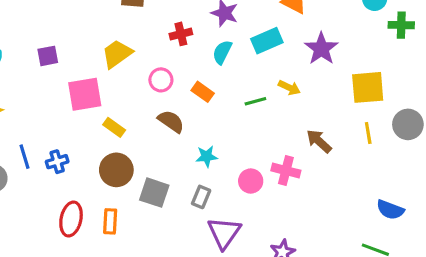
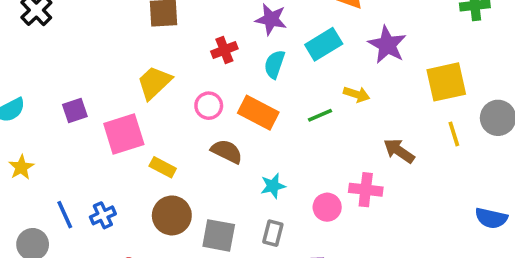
purple square: (48, 56) -> (75, 110), moved
orange rectangle: (203, 92) -> (258, 113), size x1.5

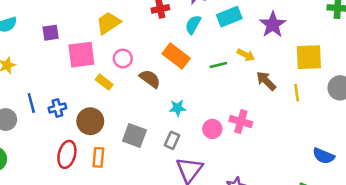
pink circle: (209, 106) -> (123, 58), moved
yellow line: (454, 134) -> (297, 93), moved
brown arrow: (399, 151) -> (266, 81), moved
brown circle: (172, 215) -> (90, 121), moved

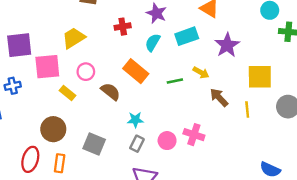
purple square: (51, 33) -> (19, 45), size x1.6
blue cross: (57, 108) -> (13, 86), moved
gray rectangle: (172, 140) -> (137, 144), moved

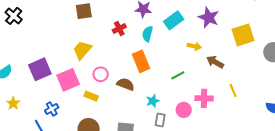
orange rectangle: (136, 71) -> (141, 61), turned 45
green line: (175, 81) -> (178, 75), moved
blue cross: (13, 86) -> (52, 109), moved
yellow line: (247, 110) -> (233, 90), moved

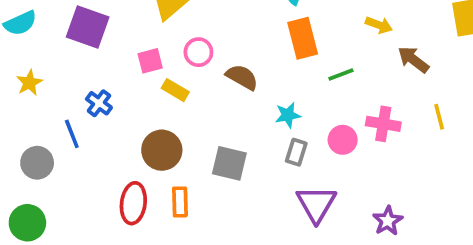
orange rectangle: (141, 61) -> (303, 38), moved
purple square: (40, 69) -> (88, 27), turned 35
pink square: (68, 80) -> (150, 61), moved, size x0.6
blue cross: (52, 109) -> (99, 103), turned -32

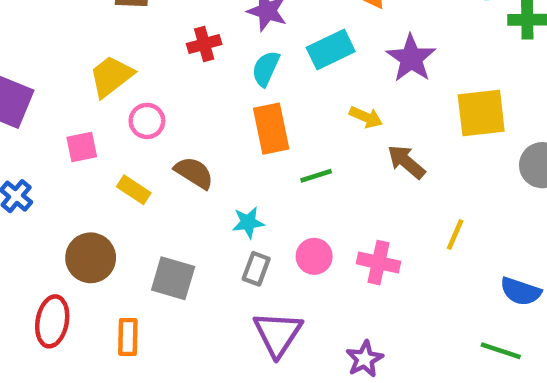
pink circle: (198, 52) -> (147, 121), moved
yellow rectangle: (175, 90) -> (134, 190), moved
yellow line: (439, 117) -> (455, 234), moved, turned 35
pink cross: (383, 124) -> (378, 263), moved
orange rectangle: (180, 202) -> (128, 337), moved

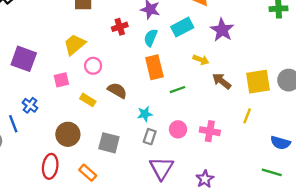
yellow square: (481, 113) -> (258, 82), moved
orange rectangle: (128, 337) -> (88, 173), turned -48

